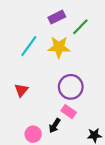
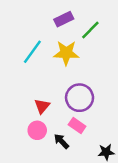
red triangle: (21, 90) -> (42, 106), moved
black arrow: (55, 126) -> (61, 141), turned 104
pink circle: (33, 134) -> (37, 130), moved

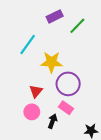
yellow star: (66, 53) -> (51, 62), moved
black arrow: (61, 141) -> (53, 121), turned 64

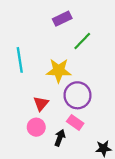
green line: (77, 26) -> (82, 41), moved
cyan line: (28, 44) -> (20, 60), moved, turned -45

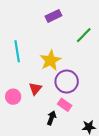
green line: (82, 41) -> (84, 35), moved
yellow star: (59, 71) -> (50, 60), turned -30
pink circle: (36, 127) -> (13, 97), moved

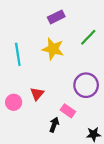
yellow star: (50, 60) -> (53, 49), moved, turned -30
purple circle: (67, 82) -> (86, 85), moved

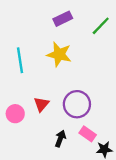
green line: (88, 37) -> (101, 26), moved
purple circle: (86, 85) -> (77, 104), moved
pink rectangle: (68, 111) -> (88, 134), moved

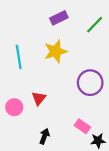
yellow star: (59, 54) -> (56, 51), turned -30
purple circle: (77, 104) -> (90, 83), moved
black arrow: (60, 139) -> (44, 136), moved

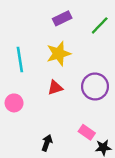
red triangle: (39, 98) -> (55, 88), moved, turned 32
pink circle: (14, 107) -> (14, 103), moved

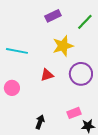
yellow star: (59, 54) -> (63, 46), moved
cyan line: (20, 59) -> (17, 51), turned -70
pink rectangle: (87, 132) -> (74, 113), turned -56

